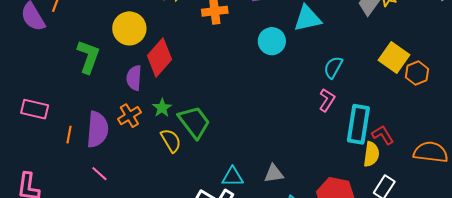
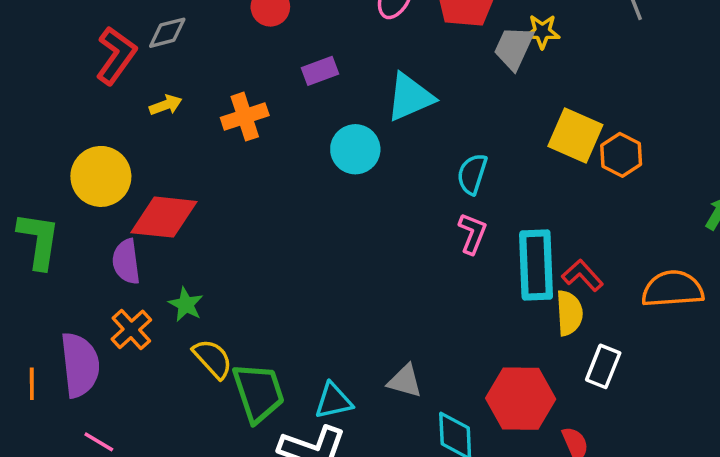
red diamond: (159, 58) -> (164, 217), turned 66
green trapezoid: (194, 122) -> (258, 393), moved, turned 30
gray triangle: (274, 174) -> (405, 381), turned 35

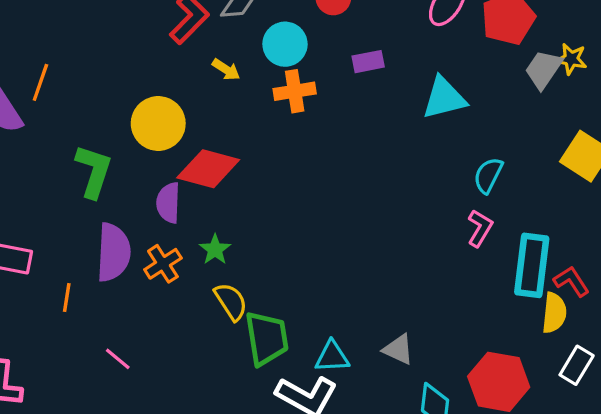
yellow arrow: (166, 105) -> (226, 69), turned 44
cyan circle: (355, 149) -> (285, 44), moved
purple semicircle: (80, 365) -> (113, 252), moved

